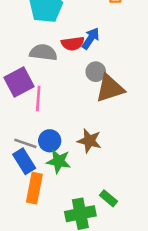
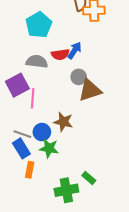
brown star: (89, 141) -> (63, 122), moved
orange rectangle: (34, 188) -> (30, 170), size x0.7

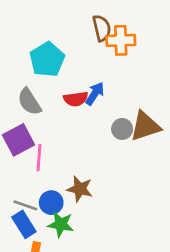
gray semicircle: (37, 62) -> (29, 102), moved, turned -130
gray circle: (79, 77) -> (122, 129), moved
brown triangle: (90, 90) -> (145, 126), moved

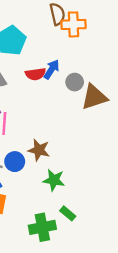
gray circle: (122, 129) -> (75, 82), moved
green star: (61, 224) -> (54, 180), moved

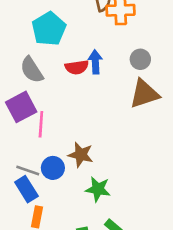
blue arrow: (52, 69) -> (95, 62), turned -36
gray circle: (75, 82) -> (140, 59), moved

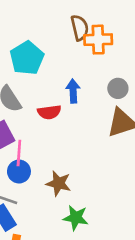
red semicircle: (77, 67) -> (49, 112), moved
blue circle: (53, 168) -> (19, 172), moved

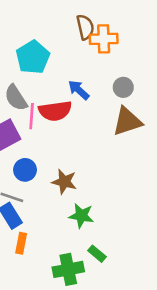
blue arrow: (73, 91) -> (79, 90), turned -45
red semicircle: (49, 112) -> (55, 111), size x1.4
pink line: (19, 153) -> (32, 116), moved

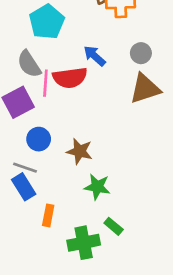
orange rectangle: (21, 243) -> (48, 215), moved

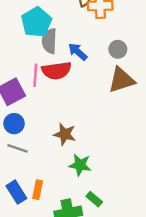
gray semicircle: (29, 64) -> (49, 41), moved, turned 35
blue circle: (39, 139) -> (14, 124), moved
blue rectangle: (24, 187) -> (16, 192), moved

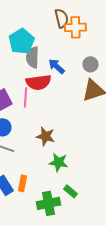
pink line: (35, 75) -> (25, 97), moved

